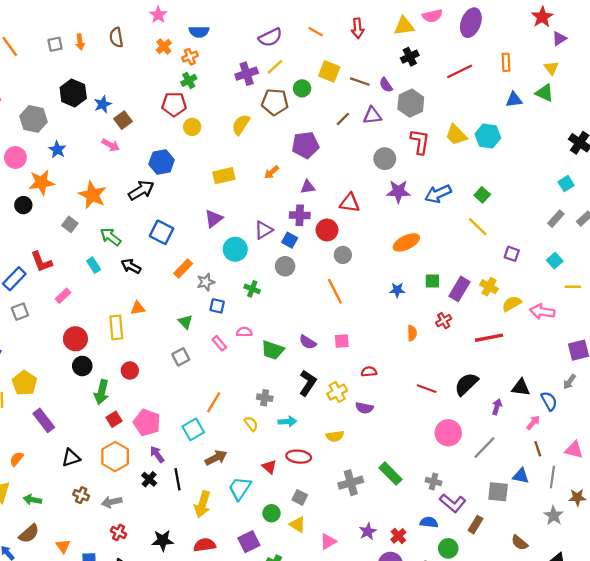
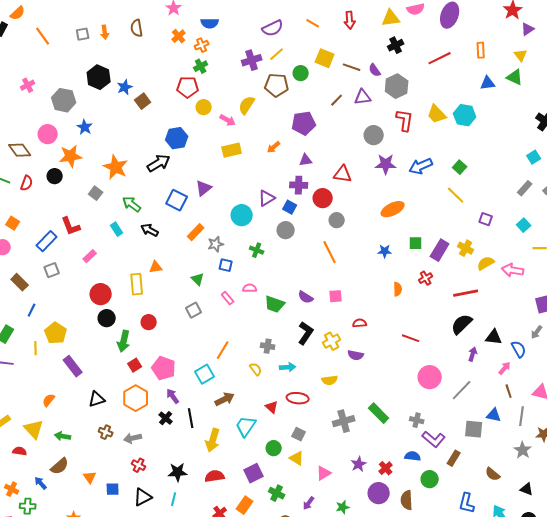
pink arrow: (111, 145) -> (228, 120), moved
purple triangle: (214, 219) -> (204, 188), moved
black semicircle: (466, 384) -> (462, 324), moved

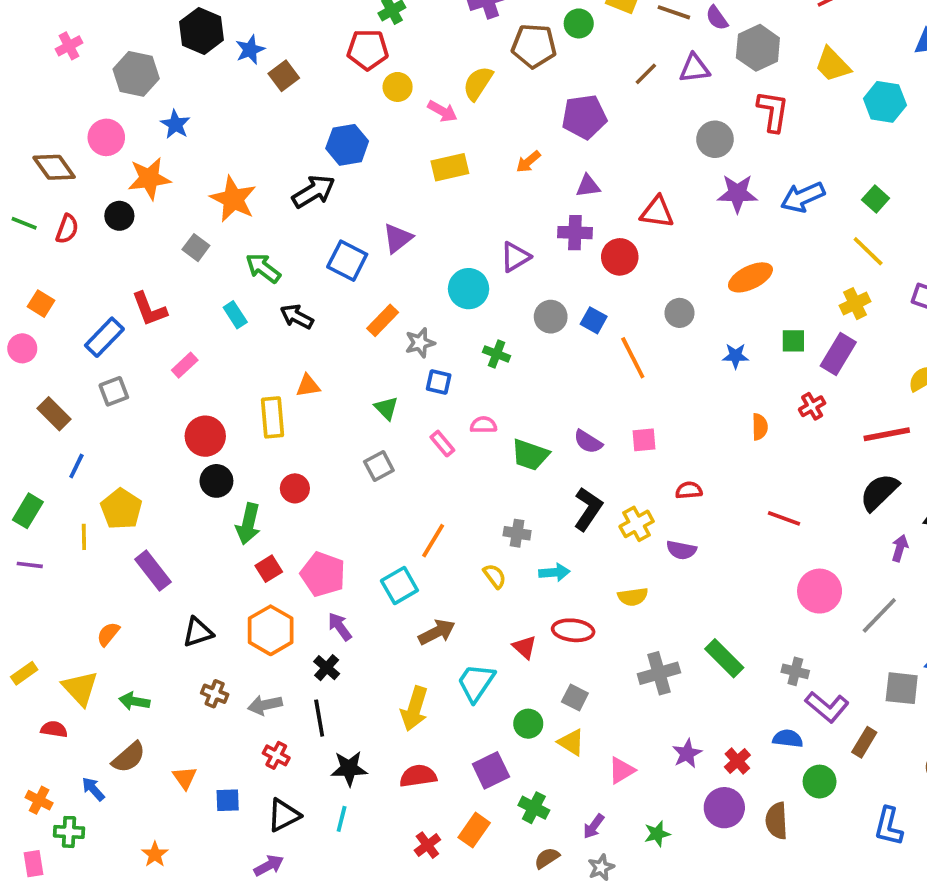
yellow trapezoid: (437, 114) -> (833, 65), moved
blue square: (290, 207) -> (594, 320), moved
gray circle: (337, 220) -> (680, 313), moved
yellow cross: (466, 248) -> (855, 304), moved, turned 35
black line: (191, 418) -> (319, 718), moved

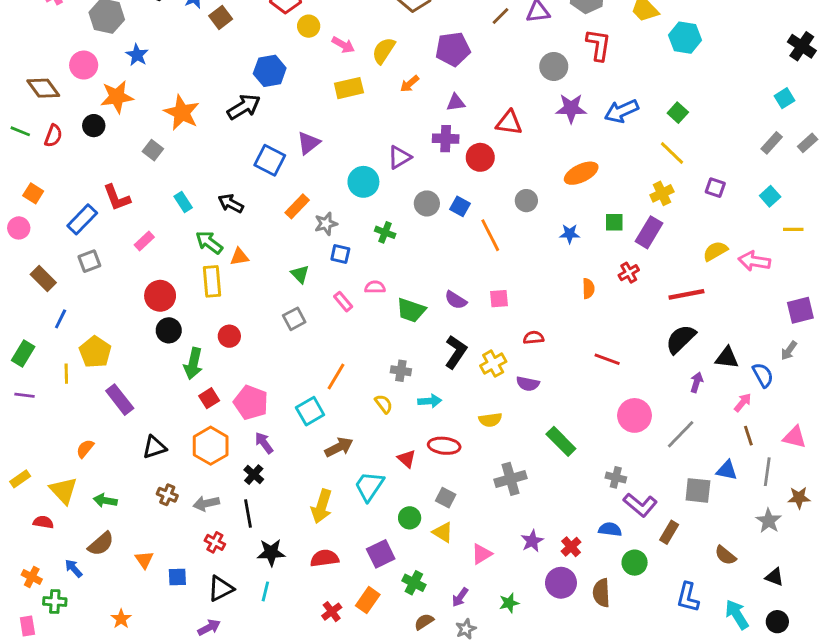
yellow semicircle: (478, 83) -> (384, 51), moved
green arrow: (263, 268) -> (209, 242), moved
green rectangle: (724, 658) -> (561, 441), moved

